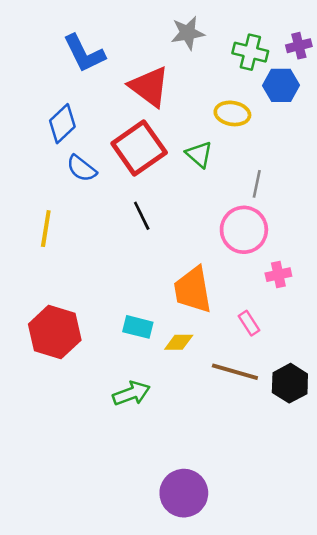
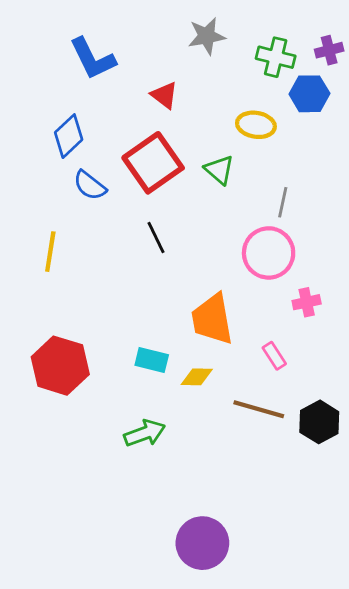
red triangle: (149, 87) -> (164, 95), size x0.6

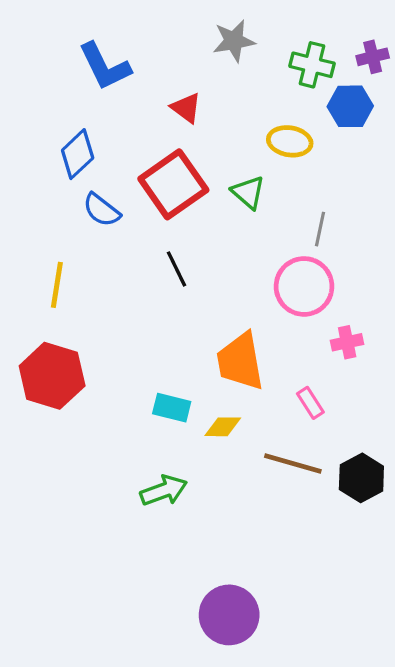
red hexagon: (60, 366) -> (52, 376), moved

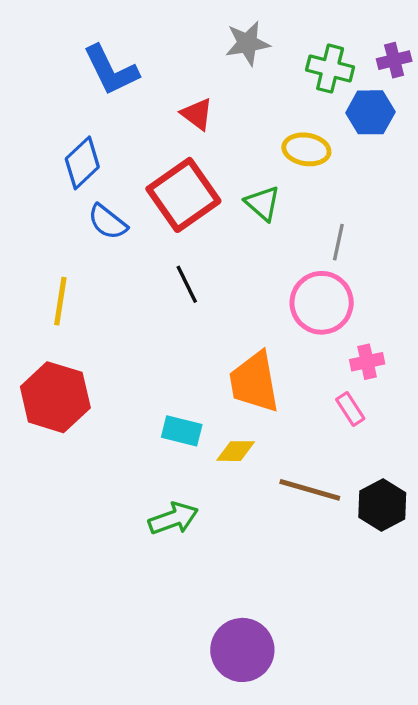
pink rectangle: (310, 403) -> (350, 409), moved

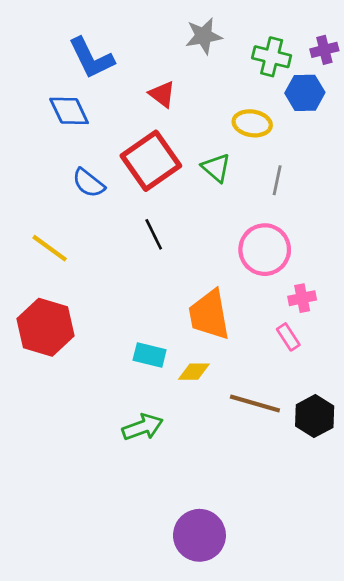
blue diamond: (82, 163) -> (69, 111), moved, turned -72
gray line: (338, 242) -> (277, 180), moved
yellow line: (60, 301) -> (50, 248), turned -63

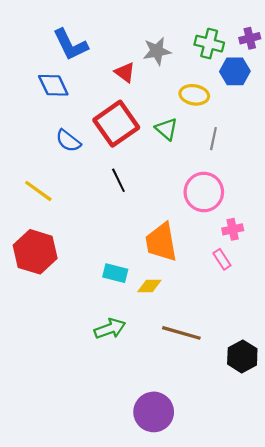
gray star: (204, 36) -> (157, 51), moved
brown line: (255, 404) -> (181, 333), moved
black hexagon: (315, 416) -> (242, 356), moved

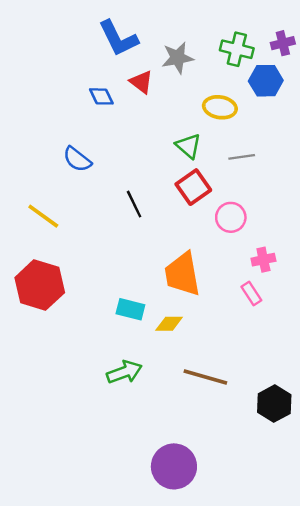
blue L-shape: (70, 45) -> (118, 38), moved
blue diamond: (53, 85) -> (101, 96), moved, size x0.7
red square: (116, 124) -> (193, 187), moved, size x0.7
gray line: (213, 139) -> (242, 157), turned 70
pink circle: (204, 192) -> (231, 217), size x0.7

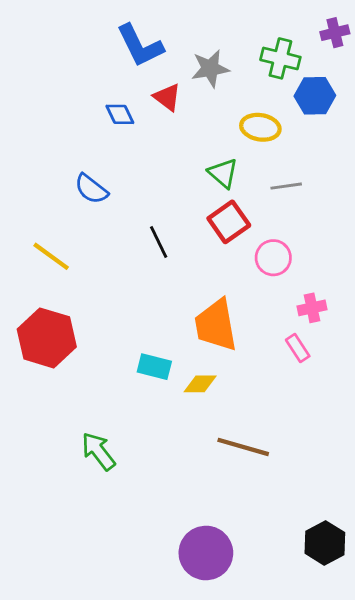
purple cross: (283, 43) -> (335, 33), moved
green arrow: (124, 372) -> (98, 451), moved, turned -108
black hexagon: (274, 404) -> (325, 543), moved

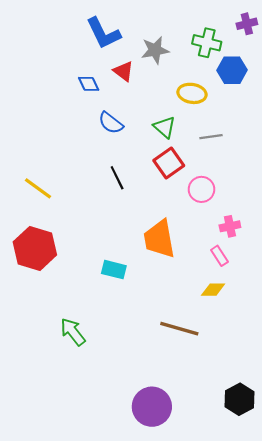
blue semicircle: (91, 189) -> (111, 123), moved
yellow diamond: (200, 384) -> (213, 290), moved

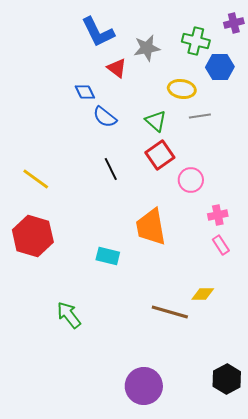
blue diamond: (89, 84) -> (85, 92), moved
gray line: (211, 137) -> (200, 116), moved
pink rectangle: (219, 256) -> (221, 245), moved
yellow diamond: (213, 290) -> (203, 294), moved

